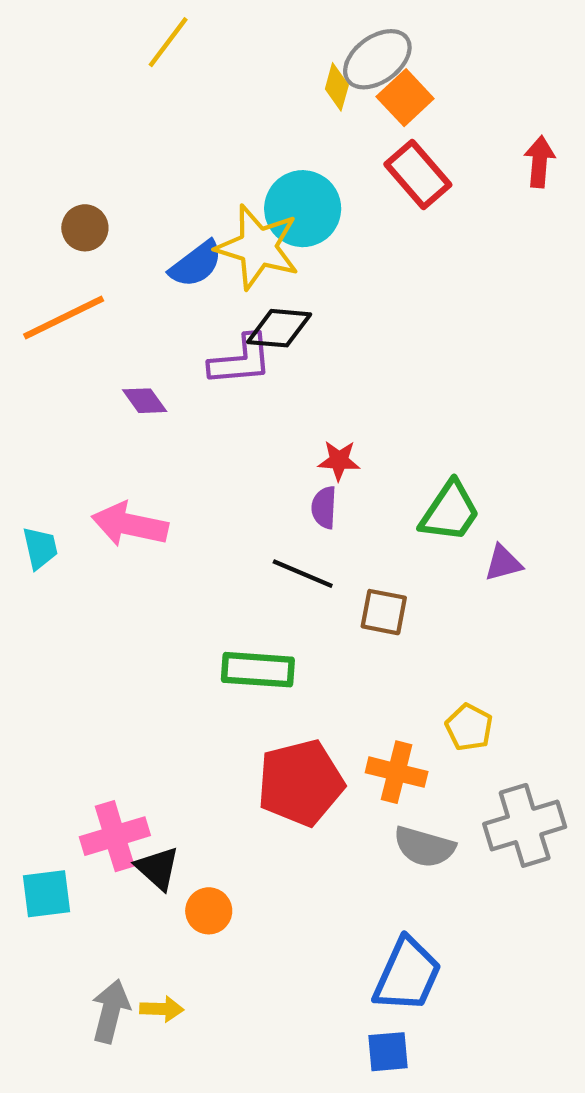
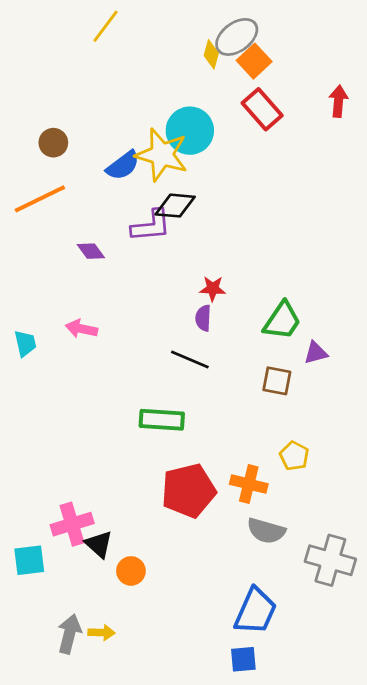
pink arrow: (130, 525) -> (81, 329), size x0.7
brown square: (384, 612) -> (277, 381), moved
gray cross: (525, 825) -> (330, 560), moved, turned 33

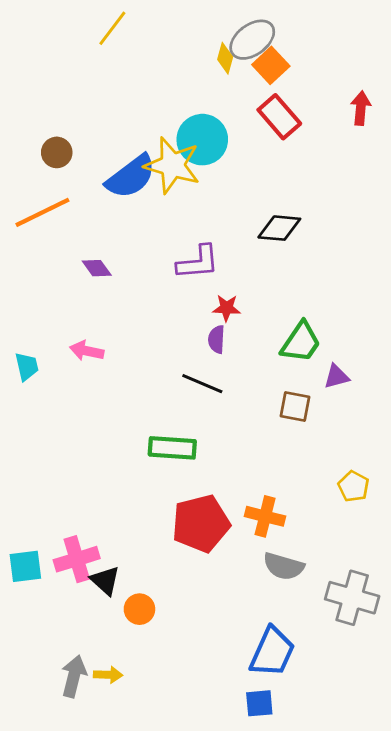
blue semicircle: (123, 165) -> (131, 177), size x1.4
black diamond: (175, 206) -> (279, 228), moved
purple L-shape: (151, 226) -> (198, 262), moved
yellow pentagon: (294, 456) -> (354, 486), moved
cyan square: (29, 560) -> (25, 566), moved

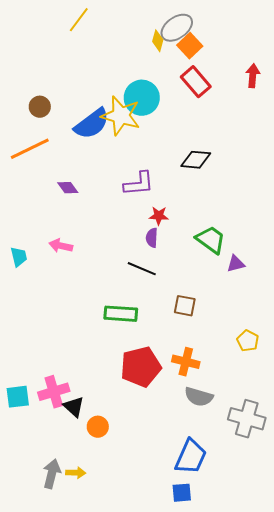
green trapezoid: (301, 342) -> (211, 240), turned -88
brown square: (295, 406) -> (185, 306), moved

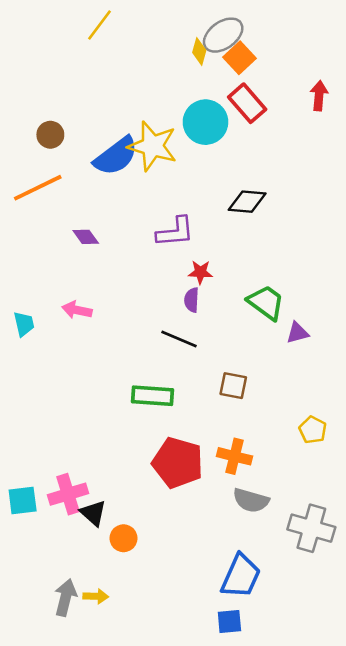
cyan circle: (142, 98) -> (205, 122), moved
red pentagon: (141, 367) -> (178, 463), turned 30

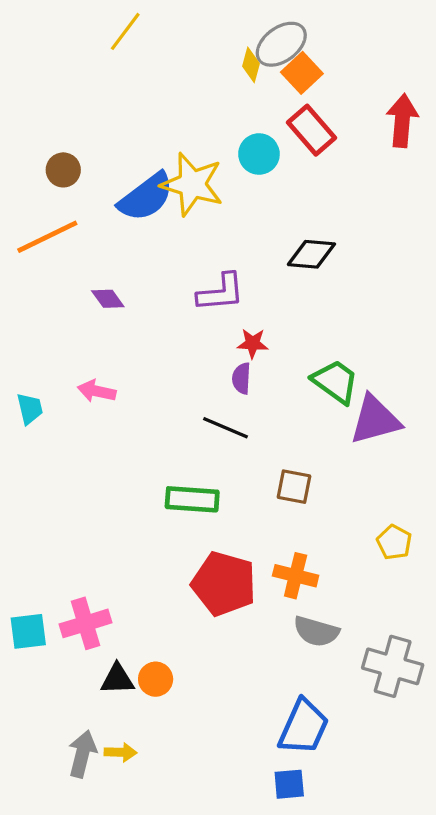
red arrow: (319, 96) -> (402, 121), size x1.4
cyan circle: (205, 122) -> (259, 154), size x0.7
purple triangle: (298, 333) -> (375, 420), size x1.8
black triangle: (93, 513) -> (117, 679), moved, turned -44

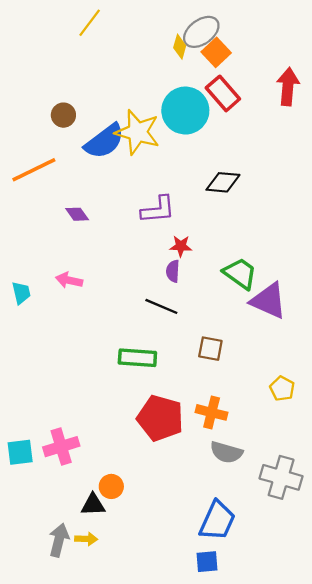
cyan circle: (259, 154) -> (185, 111), size x1.6
brown circle: (63, 170) -> (63, 115), moved
purple triangle: (375, 420) -> (269, 301), turned 39
black triangle: (117, 679) -> (93, 505), moved

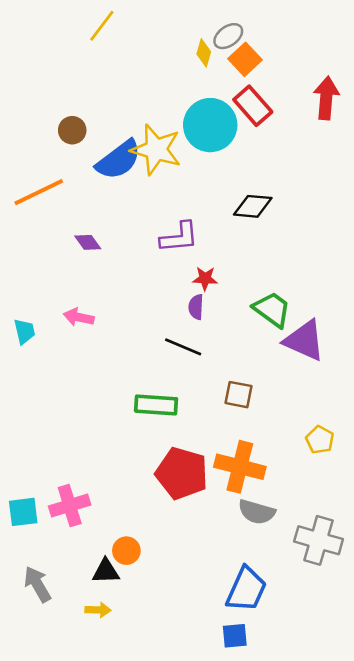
gray ellipse: (201, 32) -> (228, 36), size x0.7
orange cross: (212, 412) -> (240, 467), size x1.4
gray arrow: (59, 540) -> (37, 584), moved, turned -44

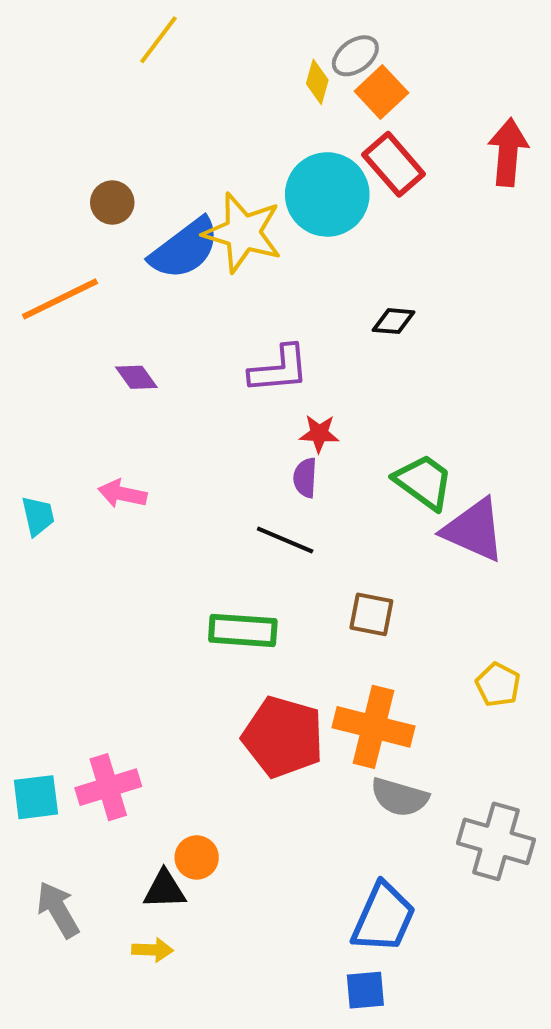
black diamond: (253, 206) -> (394, 321), size x0.7

